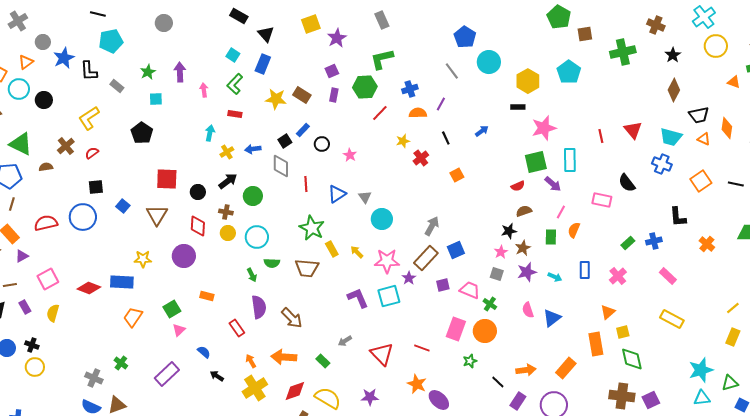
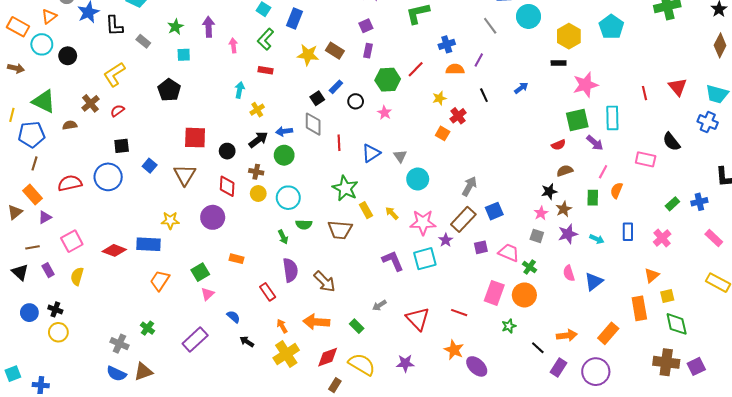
green hexagon: (365, 87) -> (388, 80), moved
blue arrow: (253, 149) -> (284, 131), moved
orange square: (457, 175) -> (443, 133), moved, turned -32

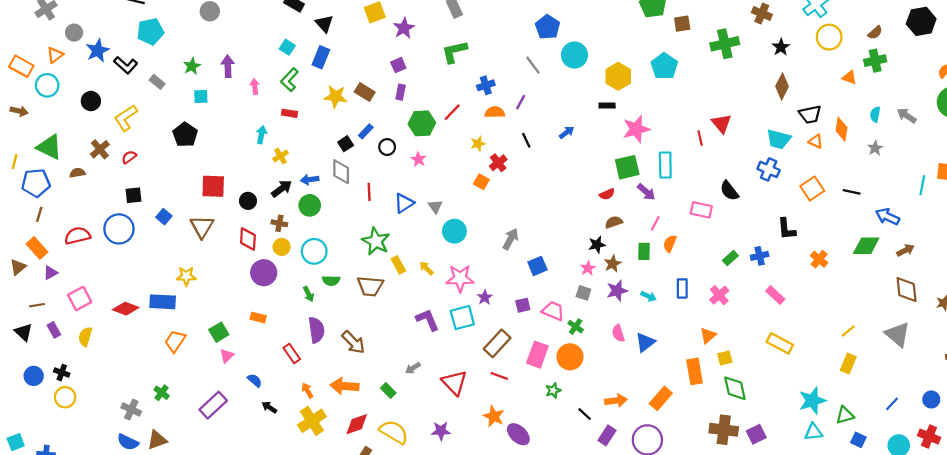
black L-shape: (114, 26) -> (126, 65), turned -45
black circle: (68, 56) -> (91, 101), moved
red triangle: (678, 87) -> (721, 123), moved
purple circle: (213, 217) -> (264, 273), moved
brown rectangle: (463, 219) -> (497, 343), moved

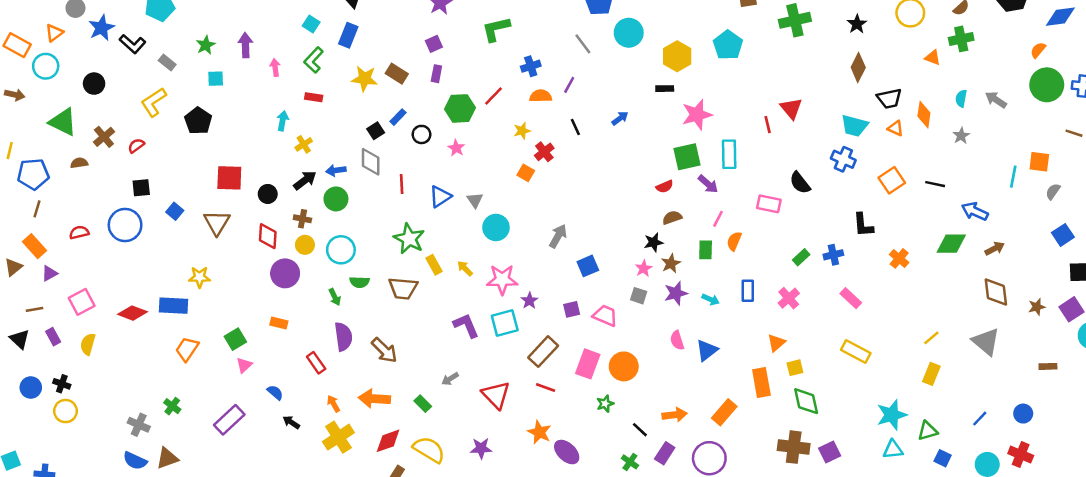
yellow L-shape: (126, 118) -> (154, 102), moved
green triangle: (49, 147) -> (63, 122), moved
red semicircle: (77, 236) -> (79, 232), size x0.7
green cross: (576, 327) -> (630, 462), moved

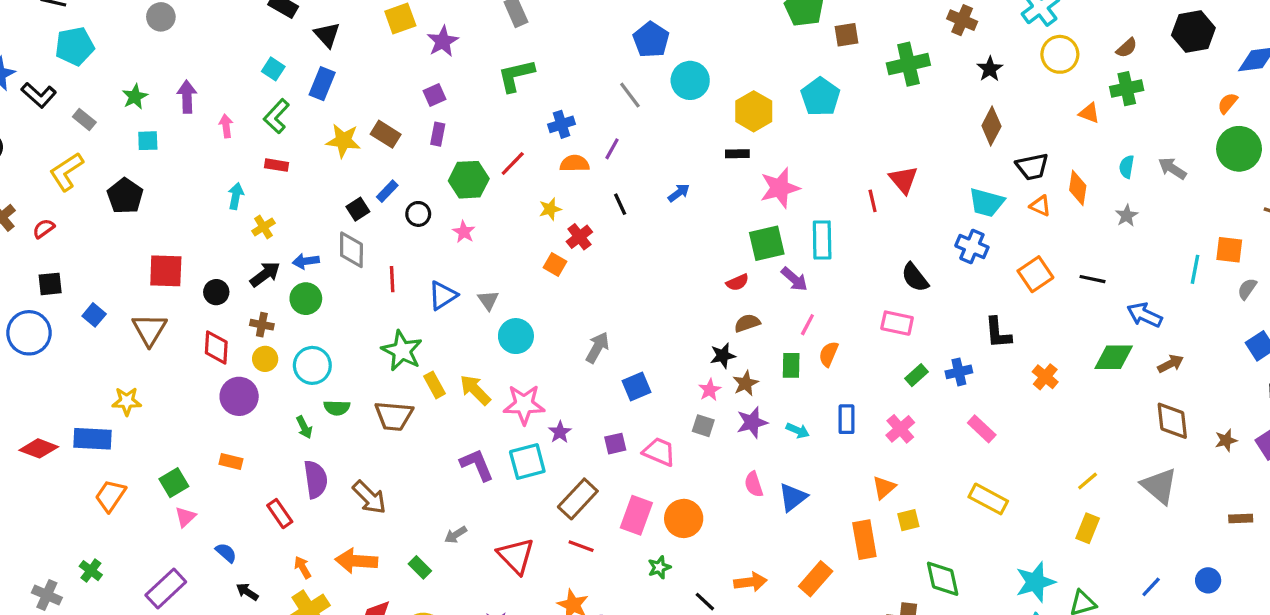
pink rectangle: (769, 204) -> (897, 323), moved
yellow arrow: (465, 268) -> (475, 390), size x1.5
green diamond: (806, 401) -> (943, 579), moved

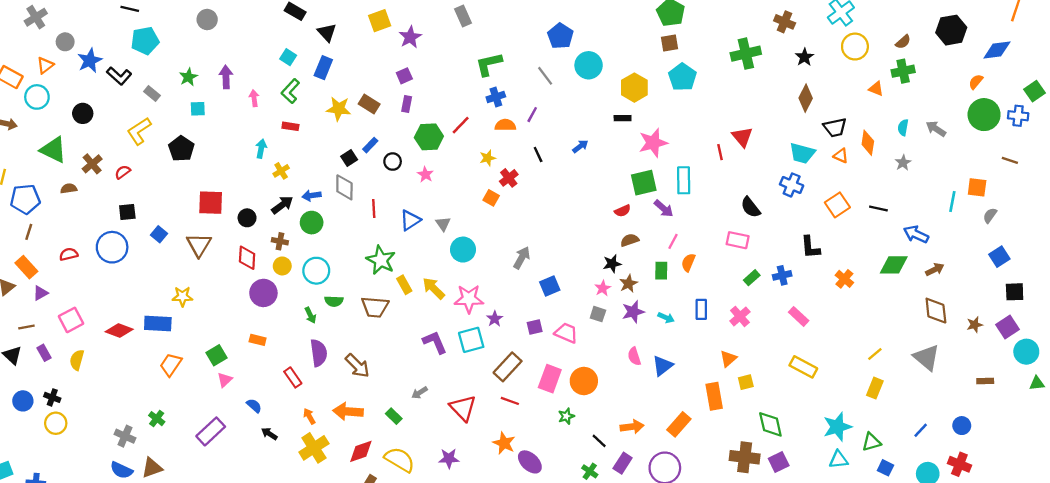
brown square: (847, 35) -> (670, 43), moved
green L-shape: (516, 76) -> (489, 64), moved

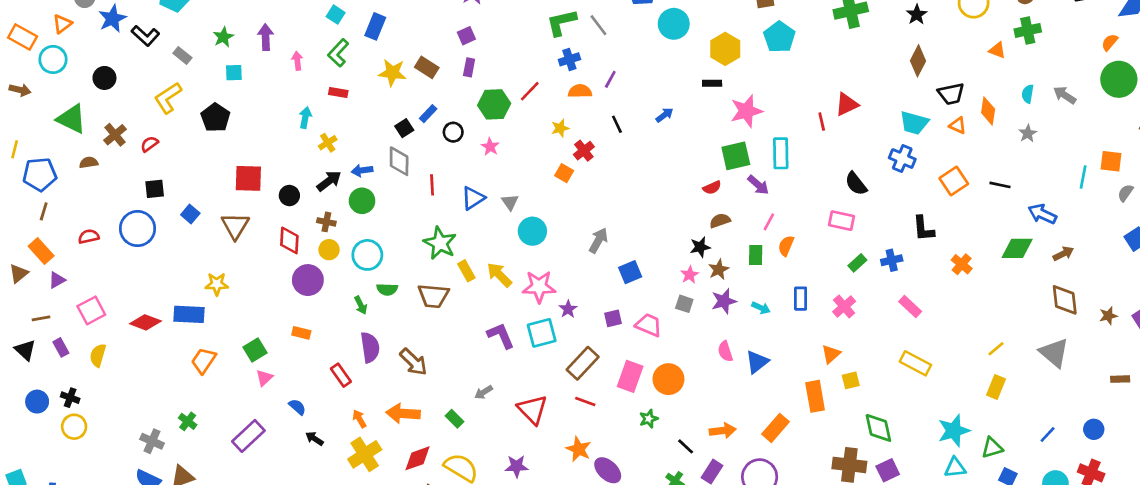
gray line: (545, 76) -> (598, 25), moved
red triangle: (742, 137) -> (847, 104), turned 45

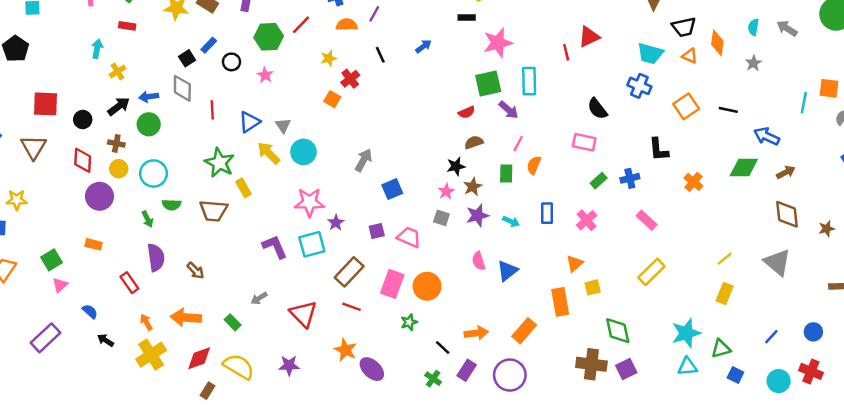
yellow arrow: (499, 275) -> (269, 153), moved
brown arrow: (414, 362) -> (195, 271), size x0.7
yellow rectangle: (915, 363) -> (651, 272), turned -72

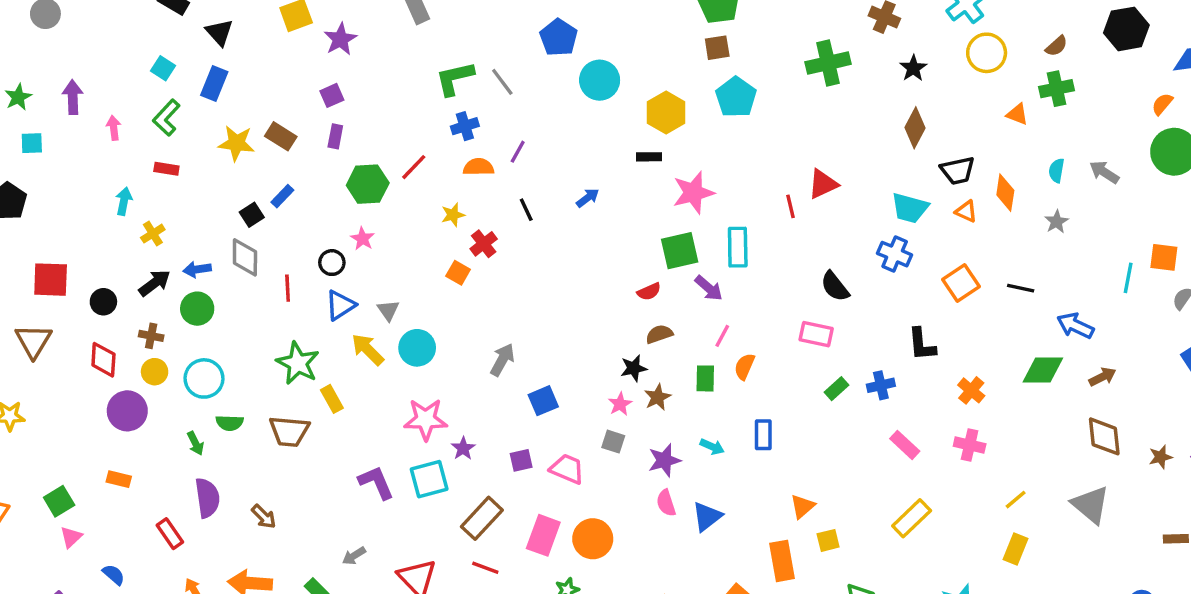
black circle: (231, 62) -> (332, 263), moved
purple star: (477, 215) -> (664, 460), moved
pink cross: (587, 220) -> (970, 445), moved, turned -36

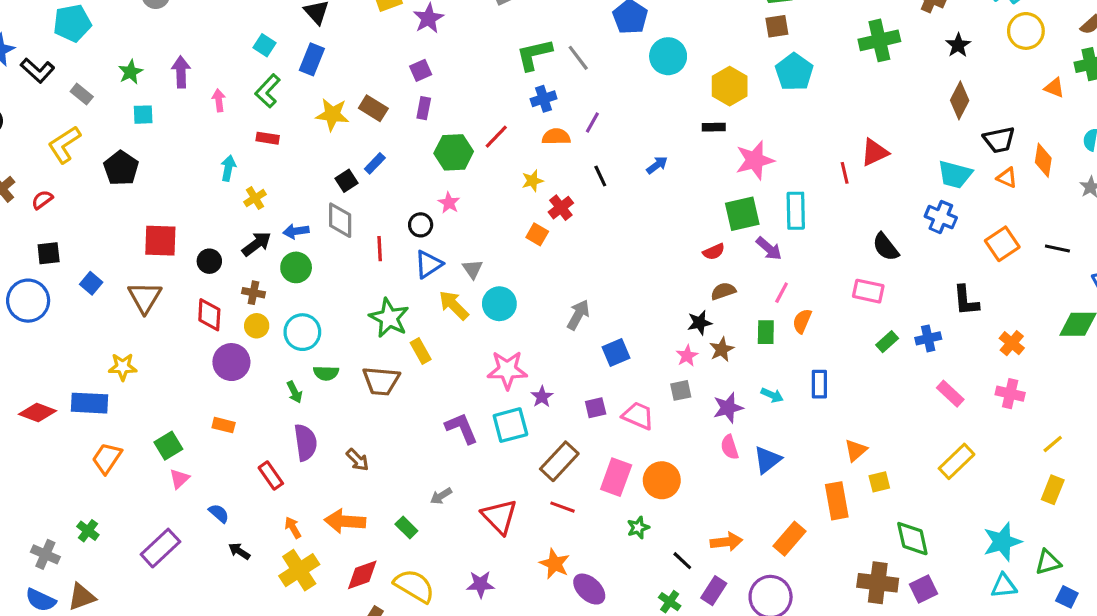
gray square: (613, 442) -> (681, 390), turned -30

